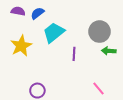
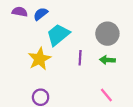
yellow star: (21, 46) -> (39, 59), moved
green arrow: (109, 51) -> (107, 60), moved

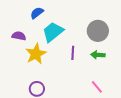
purple semicircle: (20, 12) -> (19, 36), moved

